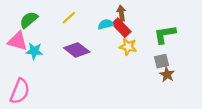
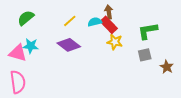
yellow line: (69, 18) -> (70, 21), moved
pink triangle: (18, 41) -> (18, 53), moved
brown star: (167, 75) -> (167, 67), moved
pink semicircle: (20, 91) -> (18, 82), turned -30

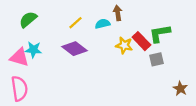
red rectangle: (109, 25) -> (141, 41), moved
brown star: (167, 67) -> (180, 89), moved

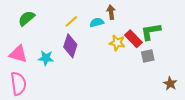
purple diamond: (74, 49) -> (70, 46), turned 70
cyan star: (33, 50) -> (46, 58), moved

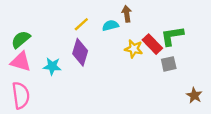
green semicircle: (26, 18) -> (21, 39), moved

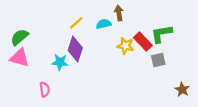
cyan star: (52, 66) -> (60, 62), moved
pink semicircle: (21, 95) -> (45, 89), moved, size x0.6

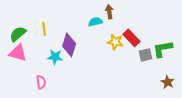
yellow line: (76, 23) -> (44, 29), moved, turned -56
green L-shape: (161, 34) -> (163, 49), moved

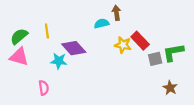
purple diamond: (69, 45) -> (74, 48), turned -60
brown star: (168, 82) -> (170, 88), moved

